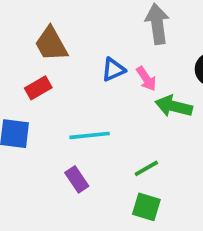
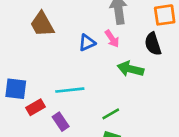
pink arrow: (146, 79) -> (112, 39), moved
red rectangle: (38, 88) -> (36, 107), moved

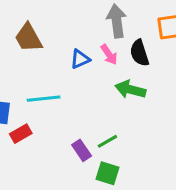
black semicircle: (153, 44) -> (139, 53), moved
cyan line: (70, 90) -> (44, 99), moved
purple rectangle: (61, 122) -> (82, 150), moved

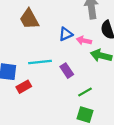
pink arrow: (109, 55) -> (84, 41), moved, turned 136
purple rectangle: (82, 150) -> (67, 71), moved

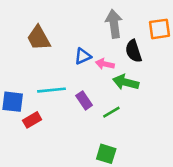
green line: (85, 92) -> (111, 112), moved

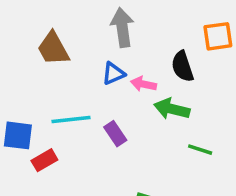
gray arrow: (114, 24) -> (122, 27), moved
green line: (111, 112) -> (200, 150), moved, turned 48

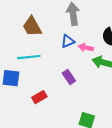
cyan line: (71, 119) -> (29, 57), moved
red rectangle: (44, 160) -> (39, 97), moved

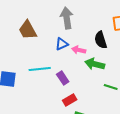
cyan line: (29, 57) -> (40, 69), moved
red rectangle: (39, 97) -> (70, 100), moved

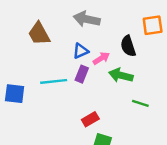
gray arrow: (67, 18) -> (87, 19), turned -70
pink arrow: (79, 50) -> (101, 58), turned 136
purple rectangle: (63, 78) -> (82, 74), moved, turned 56

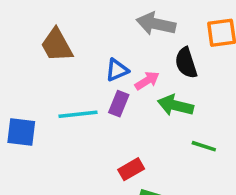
gray arrow: (87, 19) -> (156, 24), moved

